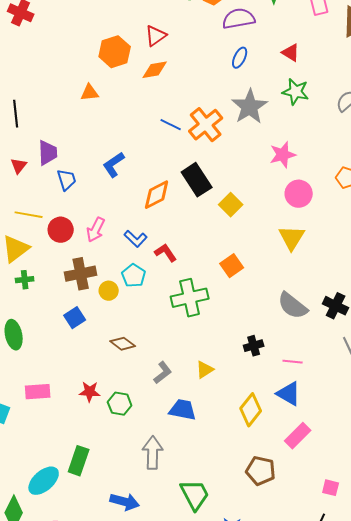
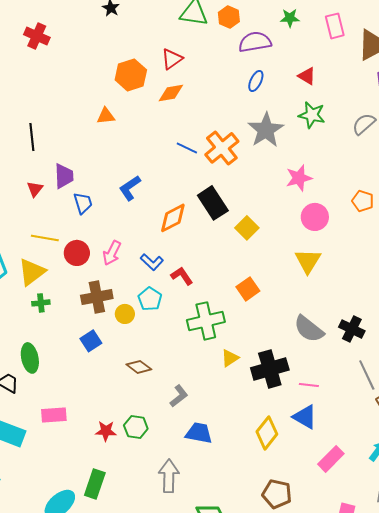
black cross: (254, 346) -> (270, 369), size x1.8
yellow triangle: (205, 370) -> (230, 358), moved
red star: (90, 392) -> (106, 431), moved
pink rectangle: (298, 436) -> (331, 459), moved

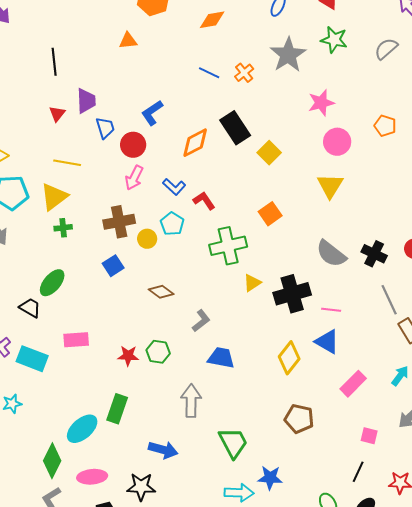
orange diamond: (171, 93) -> (212, 20), moved
orange cross: (222, 148) -> (244, 73), size x0.6
red circle: (77, 253) -> (133, 145), moved
green ellipse: (30, 358) -> (52, 283), turned 52

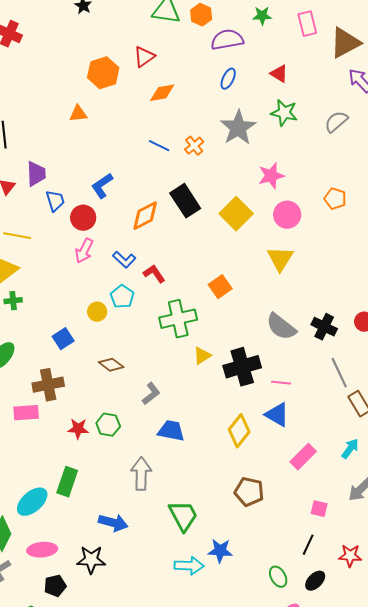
yellow square: (269, 153) -> (236, 214), moved, size x1.4
brown cross: (119, 222) -> (48, 385), moved

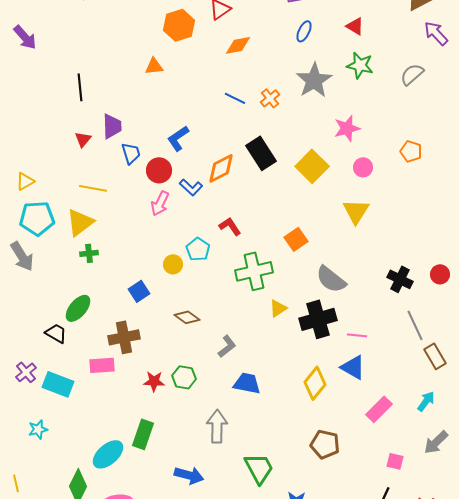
pink circle: (287, 215) -> (363, 167), size x0.7
blue L-shape: (124, 260) -> (191, 187), moved
gray semicircle: (281, 327) -> (331, 279), moved

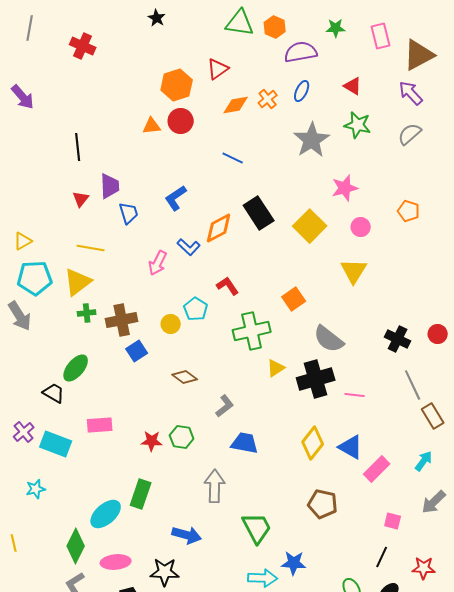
purple arrow: (436, 33) -> (411, 93), moved
orange cross: (270, 98) -> (268, 99), moved
red circle: (159, 170) -> (181, 121), moved
brown cross: (124, 337) -> (122, 320), moved
blue triangle: (353, 367) -> (351, 447), moved

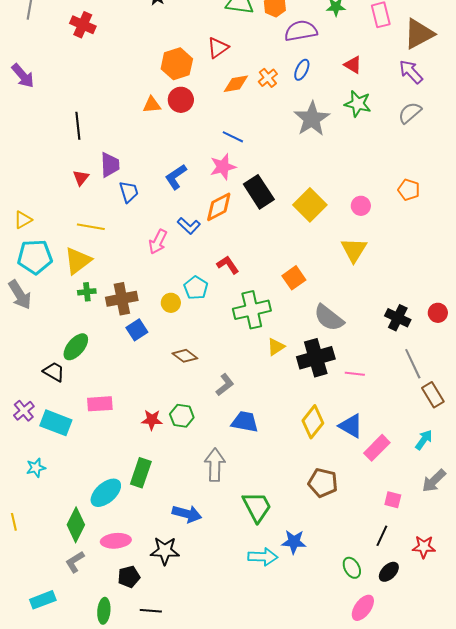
pink star: (345, 188) -> (223, 167), moved

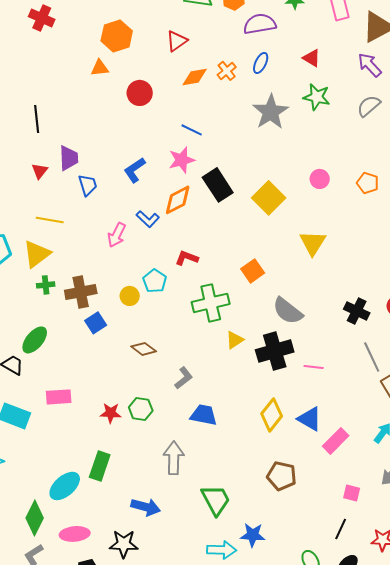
orange hexagon: (177, 64) -> (117, 36), moved
orange triangle: (152, 105) -> (100, 68), moved
pink circle: (361, 206) -> (320, 179), moved
red L-shape: (228, 265) -> (187, 258), turned -35

